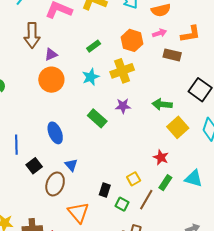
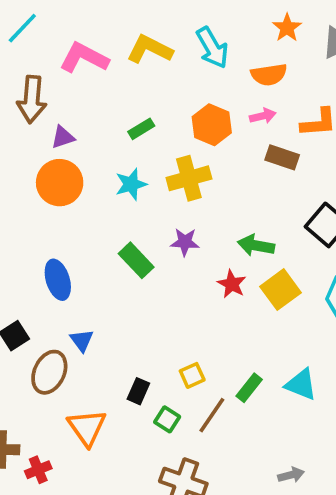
red star: (161, 157) -> (232, 284), moved

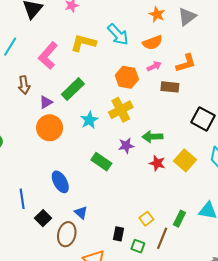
pink L-shape: (84, 58) -> (48, 56), turned -64
brown arrow: (32, 99) -> (24, 85), size x0.7
green rectangle: (141, 129) -> (73, 89), moved, size x1.6
green arrow: (256, 245) -> (152, 137), moved

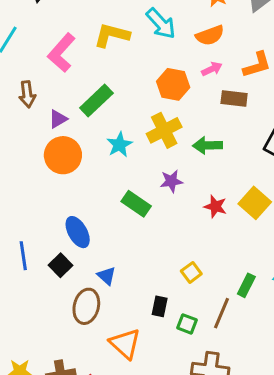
green arrow: (152, 137) -> (207, 145), moved
black square: (43, 218) -> (60, 265), moved
yellow square: (146, 219) -> (191, 272), moved

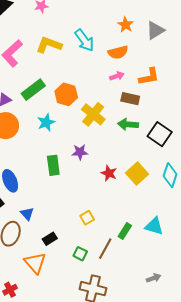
orange hexagon: (173, 84) -> (66, 94), moved
yellow cross: (164, 130) -> (93, 114), moved, turned -30
green arrow: (207, 145) -> (128, 124), moved
green rectangle: (136, 204) -> (53, 165), turned 42
black rectangle: (160, 306) -> (50, 239), moved, turned 40

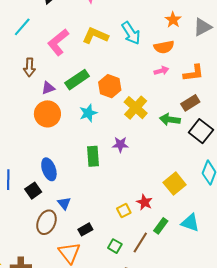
brown rectangle: (130, 99) -> (190, 103), moved, turned -48
red star: (109, 173) -> (144, 202), moved
yellow square: (137, 174) -> (175, 184), moved

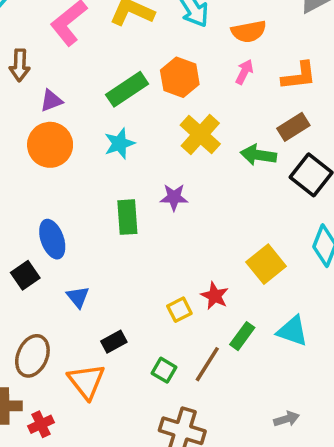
pink arrow: (161, 71) -> (244, 72), turned -48
green rectangle: (77, 80) -> (127, 89), moved
orange hexagon: (110, 86) -> (180, 77), moved
brown ellipse: (46, 222) -> (32, 356), moved

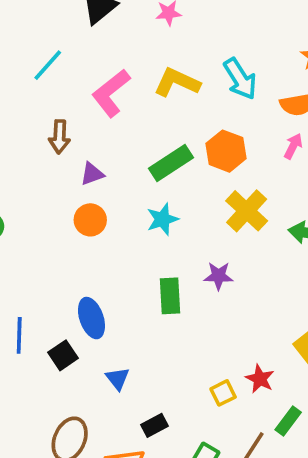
orange circle: (50, 145) -> (90, 220), size x0.7

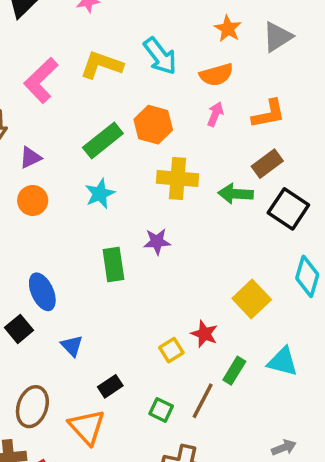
yellow cross: (247, 211) -> (178, 178), turned -33

